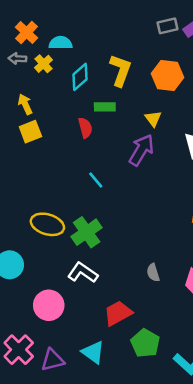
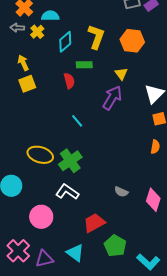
gray semicircle: (153, 273) -> (121, 192), turned -48

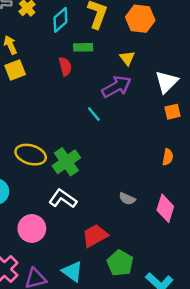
purple arrow: (112, 98) -> (116, 87), turned 30
cyan line: (77, 121) -> (94, 114), moved
orange semicircle: (155, 147) -> (168, 157), moved

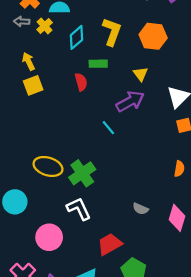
white L-shape: (63, 199) -> (79, 209), turned 30

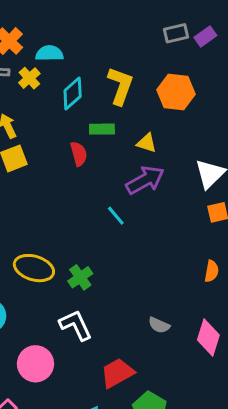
yellow triangle: (140, 74) -> (147, 143), moved, turned -35
green cross: (82, 173) -> (80, 277), size x0.7

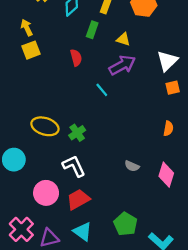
green rectangle: (102, 129) -> (92, 30), turned -70
red semicircle: (79, 154) -> (76, 58), moved
red trapezoid: (117, 373) -> (78, 199), moved

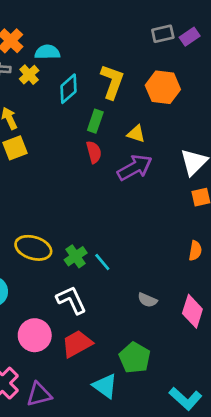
red semicircle: (76, 58) -> (94, 152), moved
cyan line: (102, 90) -> (102, 262), moved
green pentagon: (125, 224) -> (135, 358), moved
cyan triangle: (83, 232) -> (105, 386), moved

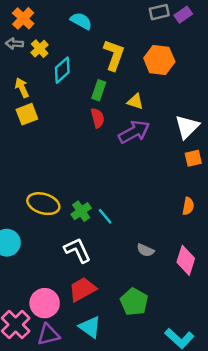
cyan semicircle: (47, 52) -> (81, 21), moved, turned 30
cyan diamond: (69, 89) -> (62, 70), moved
pink circle: (35, 335) -> (45, 303), moved
cyan triangle: (105, 386) -> (90, 327), moved

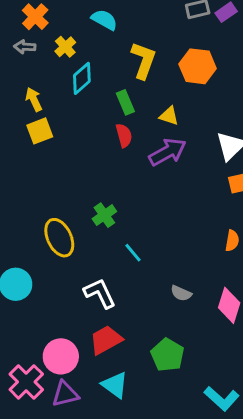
yellow cross: (40, 49) -> (65, 47), moved
green rectangle: (99, 90) -> (125, 102), turned -42
yellow ellipse: (43, 204) -> (59, 238), turned 48
green cross: (81, 211) -> (104, 215), moved

